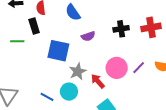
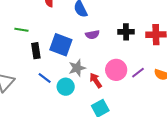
black rectangle: (34, 26) -> (36, 51), moved
blue line: (47, 97) -> (45, 78), moved

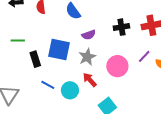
gray star: (77, 68) -> (87, 57), moved
purple line: (138, 73) -> (144, 56), moved
red arrow: (96, 80) -> (90, 80), moved

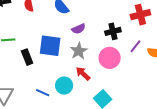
black cross: (121, 27) -> (113, 31), moved
blue line: (48, 85) -> (43, 93), moved

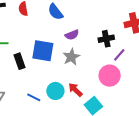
purple line: (136, 46) -> (119, 55), moved
pink circle: (110, 58) -> (110, 76), moved
red arrow: (83, 74) -> (75, 90), moved

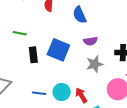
gray star: (71, 57) -> (95, 64), moved
blue line: (34, 97) -> (39, 93), turned -32

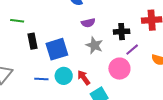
blue square: (58, 50) -> (57, 49), moved, turned -35
gray star: (95, 64) -> (94, 45), turned -30

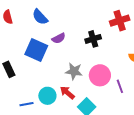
gray star: (94, 45) -> (74, 71), moved
blue square: (57, 49) -> (36, 50), moved, turned -35
purple line: (132, 50) -> (120, 86), moved, turned -56

